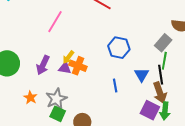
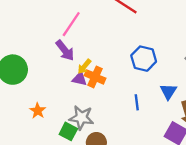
purple arrow: (43, 65) -> (65, 50), moved, turned -66
gray star: (56, 99) -> (81, 118), moved, turned 30

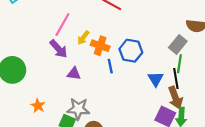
yellow arrow: (84, 66) -> (83, 38), moved
orange cross: (95, 77) -> (100, 46), moved
blue line: (137, 102) -> (110, 66), moved

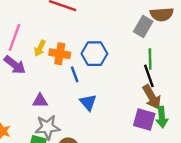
gray rectangle: (178, 44) -> (143, 27), moved
purple triangle: (74, 74) -> (40, 101), moved
blue triangle: (156, 79) -> (88, 102), moved

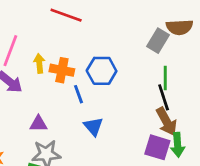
yellow arrow: (40, 48) -> (39, 63), turned 147

